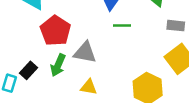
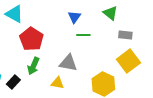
gray triangle: (85, 52) -> (68, 63), moved
black rectangle: (29, 70) -> (13, 82), moved

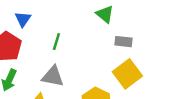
blue triangle: (74, 17) -> (23, 19), moved
green line: (83, 35) -> (56, 42), moved, turned -72

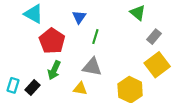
blue triangle: (23, 19) -> (79, 17), moved
gray rectangle: (124, 42) -> (154, 37), turned -56

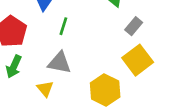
yellow triangle: (80, 89) -> (45, 89), turned 40

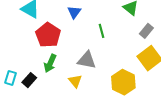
green line: (63, 26) -> (101, 31), moved, turned -32

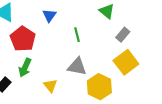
gray triangle: (87, 60) -> (77, 67), moved

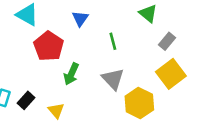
gray triangle: (77, 67) -> (113, 79), turned 36
green arrow: (25, 68) -> (71, 74), moved
yellow triangle: (50, 86) -> (56, 110), moved

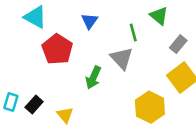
green line: (113, 41) -> (133, 33), moved
green arrow: (71, 74) -> (93, 78), moved
gray triangle: (113, 79) -> (122, 58), moved

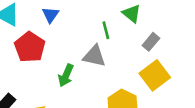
blue triangle: (89, 21) -> (50, 15), moved
gray triangle: (122, 58) -> (94, 56), turned -35

